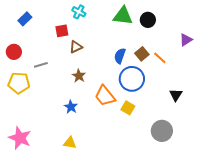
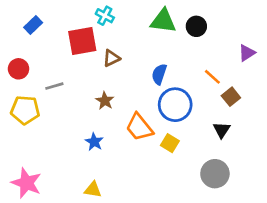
red square: (62, 31) -> (82, 41), size x1.6
brown triangle: (76, 47) -> (111, 58), moved
brown square: (142, 54) -> (231, 97), moved
black triangle: (176, 95) -> (222, 130), moved

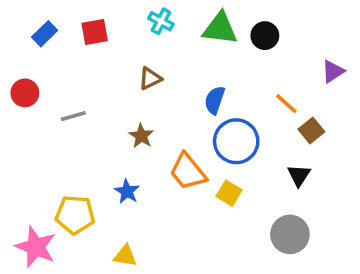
cyan cross: (105, 16) -> (161, 21), moved
red square: (82, 41) -> (95, 32), moved, size x0.7
yellow pentagon: (25, 110) -> (75, 215), moved

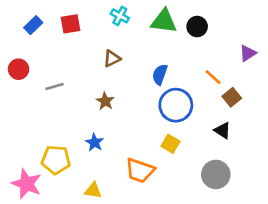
orange trapezoid: (188, 172) -> (140, 170), moved, turned -32
black triangle: (299, 175) -> (222, 130), turned -30

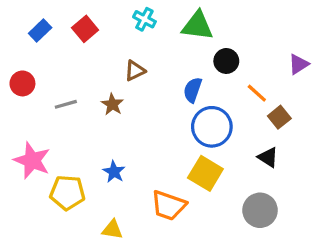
red square: (71, 24) -> (85, 29), turned -30
black circle: (197, 27) -> (226, 61), moved
brown star: (105, 101) -> (112, 104), moved
yellow square: (170, 144) -> (205, 173), size x1.5
pink star: (27, 184) -> (32, 161), moved

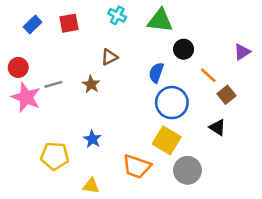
red square: (85, 29) -> (69, 23), turned 30
pink star: (32, 161) -> (26, 97), moved
gray circle: (260, 210) -> (187, 170), moved

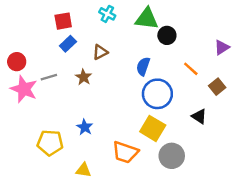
blue rectangle: (33, 24) -> (68, 44), moved
black circle: (184, 49) -> (167, 35), moved
brown square: (227, 95) -> (217, 87), moved

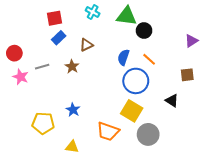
orange line: (191, 69) -> (149, 59), moved
brown square: (217, 87) -> (187, 75), turned 32
pink star: (24, 89) -> (21, 77), size x0.7

